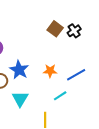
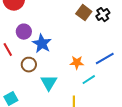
blue star: (19, 70) -> (42, 44), moved
orange star: (50, 71) -> (77, 63), moved

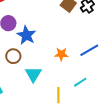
cyan line: (89, 80) -> (80, 82), moved

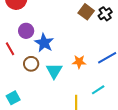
cyan triangle: (33, 74) -> (54, 71), moved

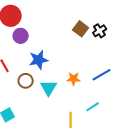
purple circle: (26, 31) -> (21, 36), moved
blue star: (44, 43) -> (39, 60), turned 30

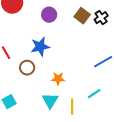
purple circle: (21, 36) -> (49, 15), moved
orange star: (74, 79) -> (58, 79), moved
cyan triangle: (49, 88) -> (50, 101), moved

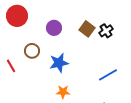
blue star: (40, 47) -> (59, 63), moved
brown circle: (27, 68) -> (32, 51), moved

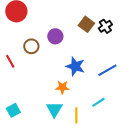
purple circle: (54, 28) -> (55, 36), moved
blue star: (59, 63) -> (75, 66), moved, turned 30

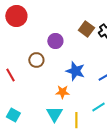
brown circle: (31, 46) -> (36, 60), moved
red line: (10, 61) -> (10, 75), moved
cyan square: (13, 110) -> (13, 115), turned -32

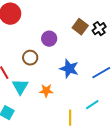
orange star: (62, 92) -> (46, 91), moved
cyan triangle: (54, 114) -> (20, 87), moved

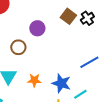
blue star: (69, 69) -> (61, 83), moved

